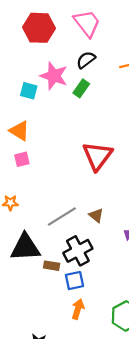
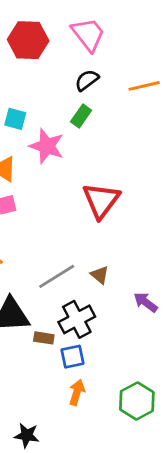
pink star: (54, 76) -> (47, 146), moved

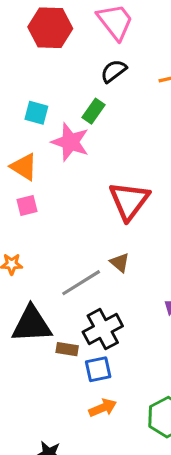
green rectangle: (81, 116) -> (94, 111), moved
brown triangle: (100, 275) -> (120, 263), moved
orange arrow: (77, 392) -> (103, 408), turned 50

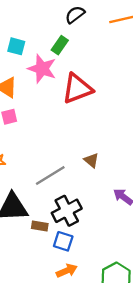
red triangle: (129, 201) -> (77, 89), moved, turned 32
brown triangle: (120, 263) -> (91, 160), moved
blue square: (98, 369) -> (63, 241), turned 30

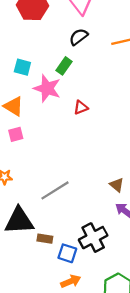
red triangle: (77, 89) -> (81, 107), size x0.5
brown triangle: (91, 160) -> (117, 185), moved
black cross: (67, 211) -> (93, 238), moved

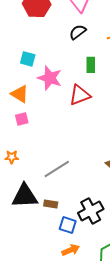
green rectangle: (64, 66) -> (91, 65), moved, turned -35
red triangle: (81, 107) -> (80, 95), size x1.6
brown rectangle: (45, 239) -> (51, 204), moved

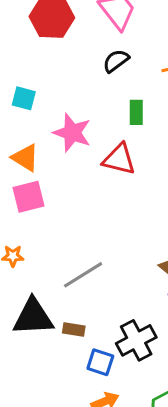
cyan square: (28, 59) -> (24, 98), moved
red triangle: (80, 95) -> (119, 159), turned 35
pink square: (22, 119) -> (28, 197), size x1.5

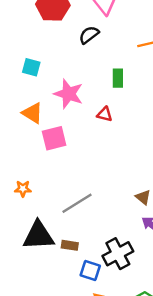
black semicircle: (116, 61) -> (89, 35), moved
red triangle: (119, 159) -> (105, 114), size x0.6
pink square: (28, 197) -> (54, 138), moved

